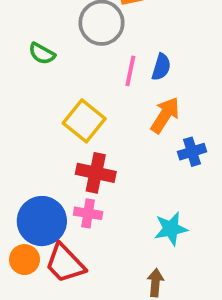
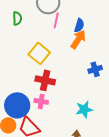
green semicircle: (42, 54) -> (17, 18), turned -120
pink line: (130, 71) -> (56, 20), moved
orange arrow: (165, 115) -> (78, 39), moved

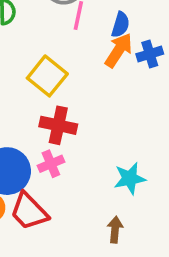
blue cross: (95, 69) -> (150, 54), moved
pink cross: (41, 101) -> (51, 164), turned -32

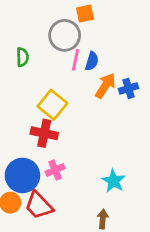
blue semicircle: (120, 25) -> (92, 61), moved
red cross: (58, 125) -> (44, 133), moved
cyan star: (130, 178) -> (114, 181), turned -30

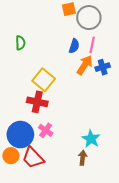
gray circle: (65, 35) -> (89, 18), moved
pink line: (76, 60) -> (92, 45), moved
pink cross: (55, 170) -> (46, 130), turned -32
brown arrow: (103, 219) -> (83, 158), moved

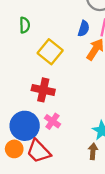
yellow square: (44, 80) -> (50, 52), moved

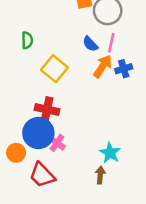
blue semicircle: (84, 29) -> (90, 44), turned 119
blue circle: (25, 126) -> (38, 133), moved
orange circle: (14, 149) -> (16, 153), moved

